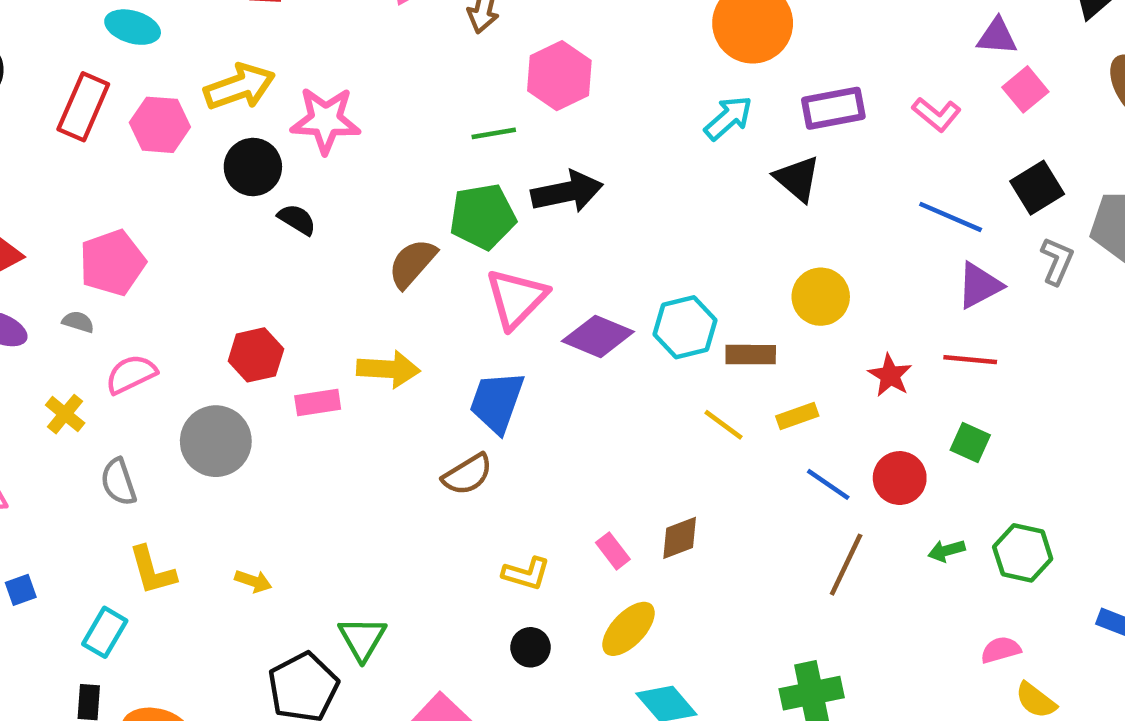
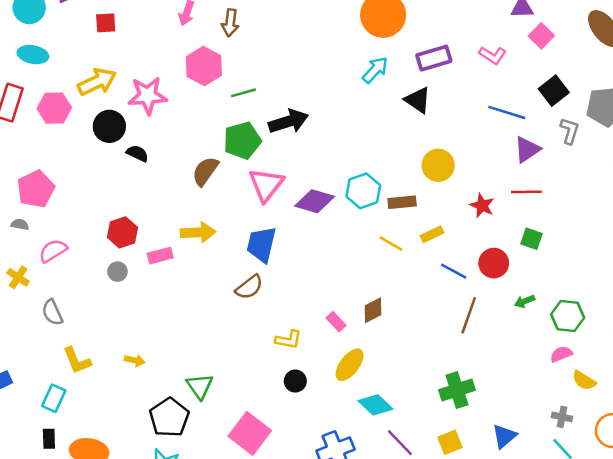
pink hexagon: (559, 76) -> (204, 66), moved
gray circle: (216, 441) -> (117, 272), moved, size x0.5
green hexagon: (1023, 553) -> (568, 316), moved

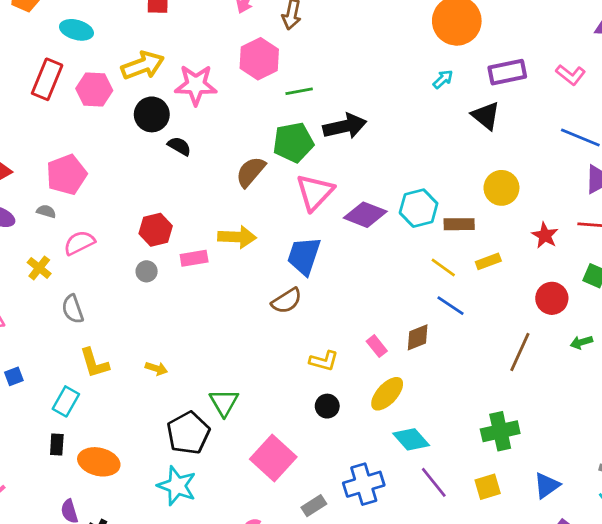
cyan arrow: (375, 70) -> (443, 79), size x0.7
blue line: (454, 271) -> (450, 306), moved

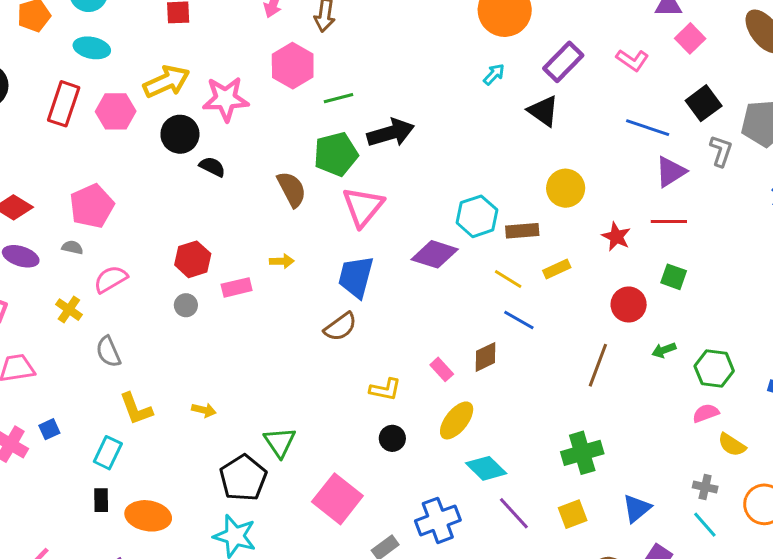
purple rectangle: (507, 72) -> (563, 62), turned -30
brown semicircle: (251, 172) -> (292, 189), turned 116
purple diamond: (365, 215) -> (435, 254), moved
yellow arrow: (237, 237) -> (282, 261), size x0.6

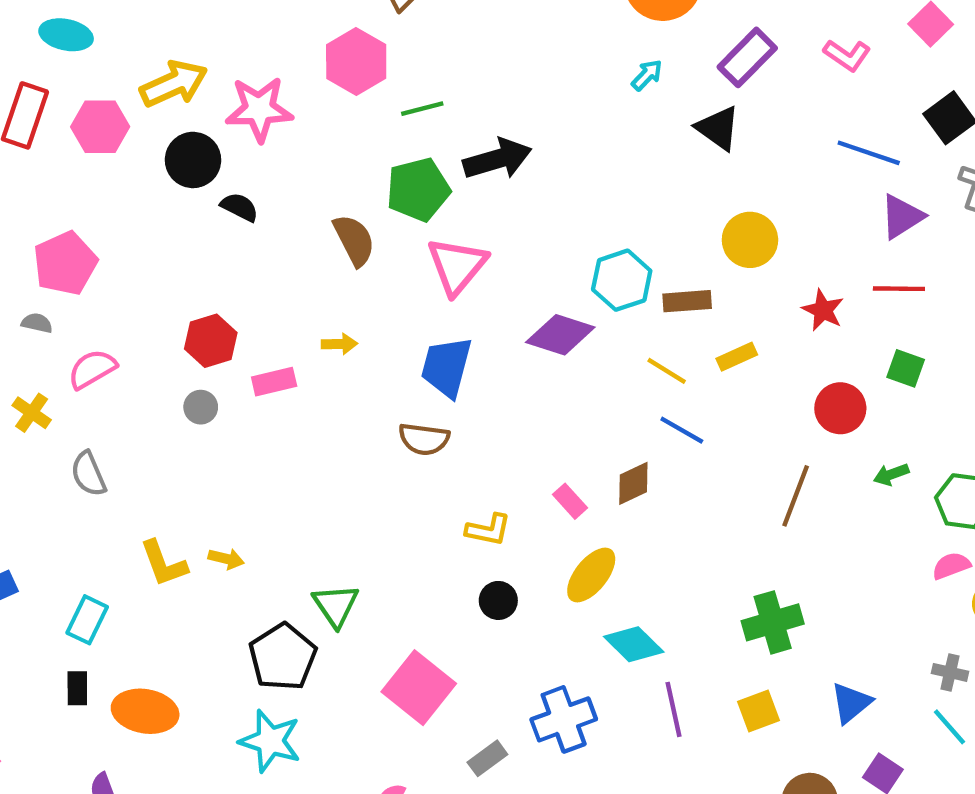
brown semicircle: (340, 327) -> (424, 439), turned 44
yellow L-shape: (136, 409) -> (164, 563), moved
purple line: (514, 513) -> (673, 709), turned 30

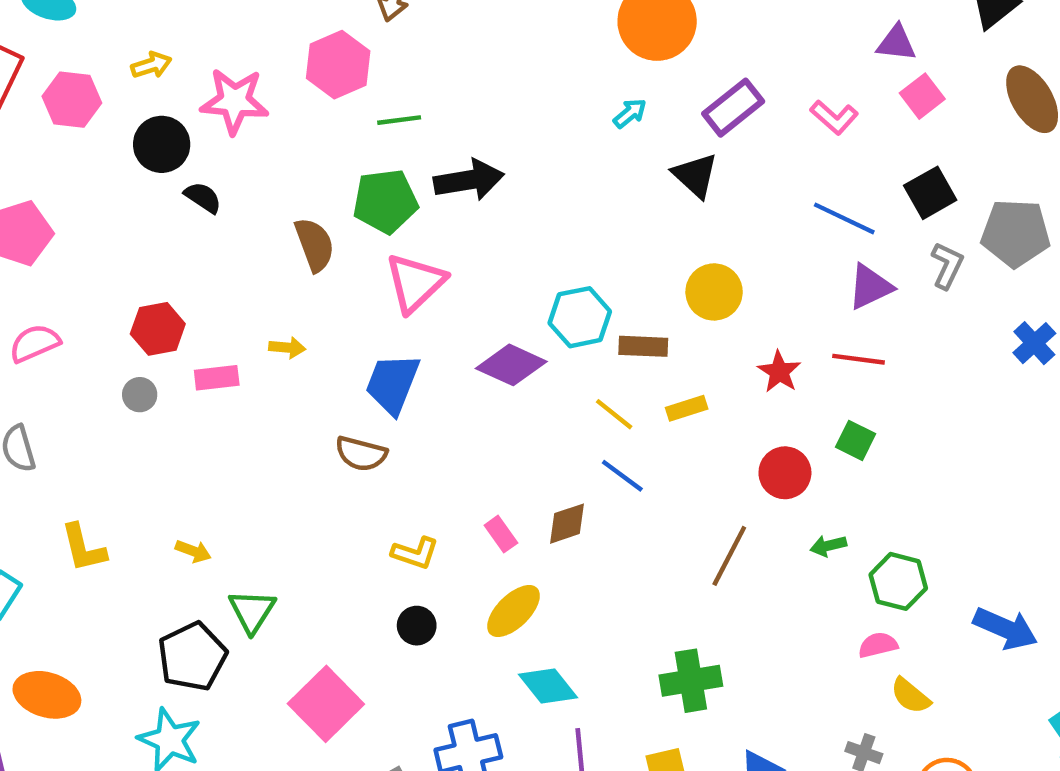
yellow arrow: (174, 84) -> (151, 65), size x0.6
yellow arrow: (226, 559) -> (193, 551), moved

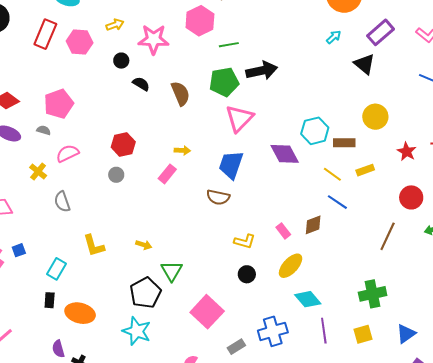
black circle: (162, 144) -> (121, 61), size x0.6
brown semicircle: (315, 245) -> (180, 93), moved
purple diamond: (511, 365) -> (285, 154), turned 40
pink rectangle: (217, 378) -> (167, 174), moved, turned -42

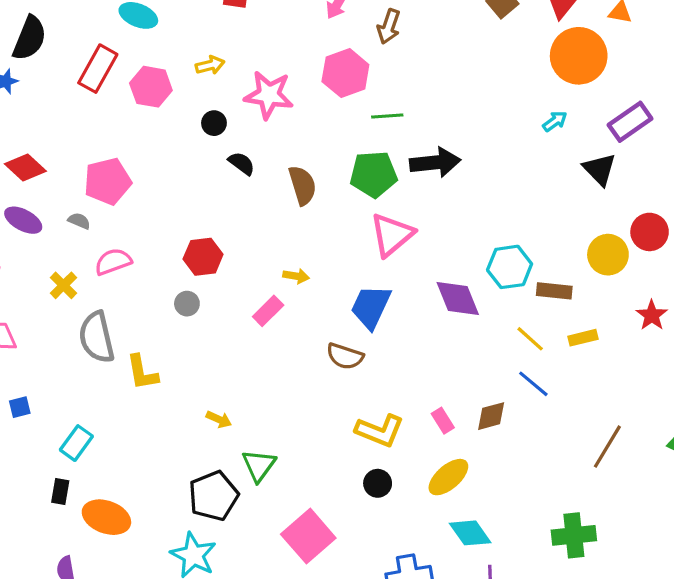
red circle: (411, 197) -> (650, 232), moved
gray semicircle: (62, 202) -> (97, 337), size x1.5
yellow L-shape: (245, 241) -> (380, 431), size x1.4
yellow L-shape: (94, 246) -> (142, 372), moved

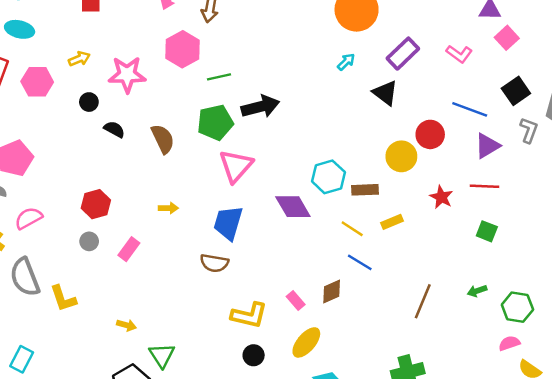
pink rectangle: (268, 311) -> (129, 249), moved

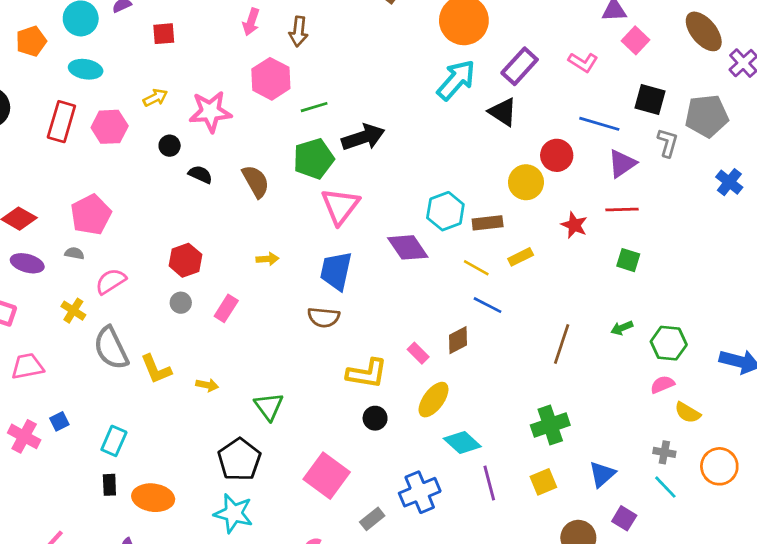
cyan arrow: (346, 62) -> (456, 80), size x2.0
black square: (516, 91) -> (650, 99), turned -36
yellow arrow: (126, 325) -> (207, 385), moved
green triangle: (162, 355) -> (269, 406), moved

